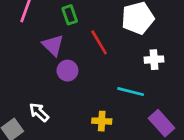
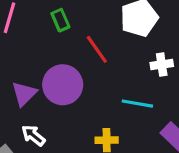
purple triangle: (53, 45) -> (24, 94), moved, turned 35
purple circle: (67, 71) -> (63, 85), size x1.6

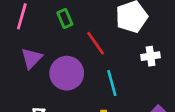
purple triangle: (24, 94) -> (32, 58), moved
cyan line: (137, 104) -> (112, 83), moved, turned 65

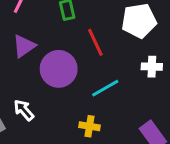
cyan line: (112, 83) -> (105, 88), turned 65

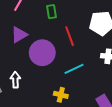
white arrow: (24, 110) -> (15, 80), turned 35

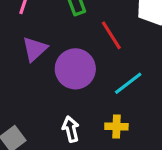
white arrow: (15, 80) -> (71, 129), moved

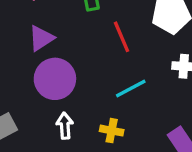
purple circle: (75, 69) -> (55, 79), moved

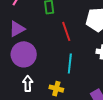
cyan line: (131, 88) -> (70, 63), turned -60

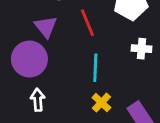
purple triangle: (17, 29) -> (46, 27), moved, turned -36
yellow cross: (56, 89) -> (101, 103), moved, turned 32

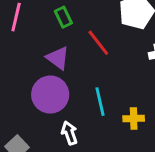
cyan line: (95, 68) -> (100, 102), moved
yellow cross: (101, 103) -> (134, 119), turned -30

